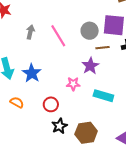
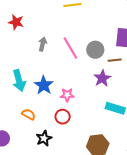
gray circle: (90, 31) -> (95, 50), moved
pink star: (73, 84) -> (67, 95), moved
black star: (59, 126) -> (44, 138), moved

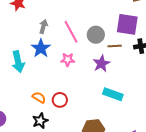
blue star: (44, 85) -> (41, 48), moved
pink star: (67, 95) -> (68, 60), moved
orange semicircle: (29, 114) -> (39, 97), moved

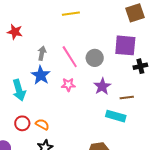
brown line: (115, 46) -> (127, 98), moved
red circle: (60, 100) -> (22, 123), moved

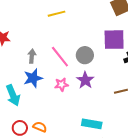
blue star: (41, 75) -> (33, 78), turned 30
purple star: (102, 86) -> (85, 80), moved
cyan rectangle: (116, 116) -> (92, 124), moved

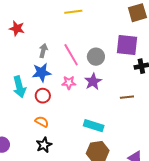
red circle: (20, 128) -> (43, 96), moved

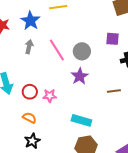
purple square: (127, 45) -> (113, 39), size x0.6
blue star: (42, 72) -> (30, 21), moved, turned -30
pink star: (69, 83) -> (50, 96), moved

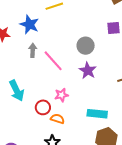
pink line: (57, 50) -> (53, 61), moved
red circle: (30, 92) -> (43, 107), moved
orange semicircle: (29, 118) -> (57, 119), moved

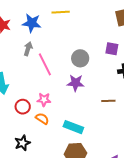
blue star: (29, 24) -> (32, 23), turned -30
purple star: (88, 71) -> (76, 83), turned 30
orange semicircle: (57, 119) -> (42, 119), moved

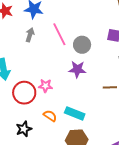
pink line: (45, 64) -> (59, 34), moved
red circle: (23, 107) -> (24, 93), size x1.5
orange semicircle: (42, 119) -> (50, 116), moved

